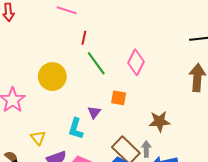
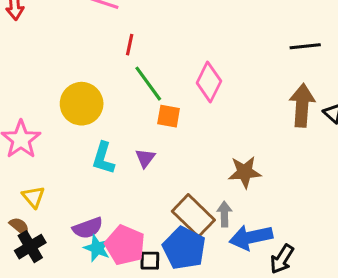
orange square: (119, 98) -> (169, 116), moved
cyan L-shape: (76, 129) -> (103, 158), moved
yellow triangle: (38, 138) -> (33, 197), moved

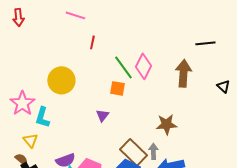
green line: (148, 84) -> (123, 67), moved
brown arrow: (302, 105) -> (183, 73), moved
cyan L-shape: (103, 158) -> (42, 117), moved

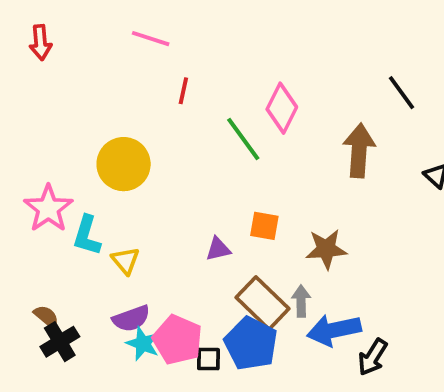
black line: (205, 43) -> (401, 93), turned 60
pink diamond: (143, 66) -> (282, 108), moved
orange square: (117, 88) -> (264, 226), moved
purple triangle: (102, 115) -> (218, 249), moved, turned 40
yellow triangle: (30, 140) -> (125, 261), moved

